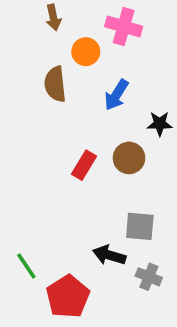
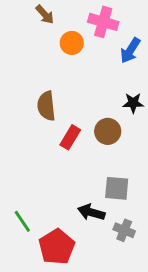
brown arrow: (53, 17) -> (45, 14), turned -30
brown semicircle: (55, 84) -> (46, 106), moved
blue arrow: (116, 95) -> (130, 50), moved

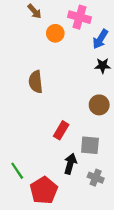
black star: (133, 103) -> (103, 66), moved
brown circle: (108, 131) -> (99, 105), moved
red rectangle: (70, 137) -> (61, 130), moved
black arrow: (91, 212) -> (70, 164), turned 90

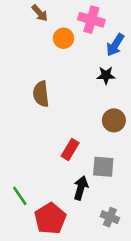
black star: (103, 66) -> (106, 75), moved
gray cross: (96, 178) -> (110, 217), moved

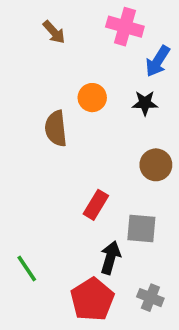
brown arrow: (40, 13) -> (54, 32), moved
orange circle: (64, 38) -> (92, 98), moved
red pentagon: (50, 218) -> (92, 299), moved

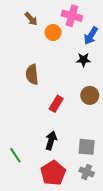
orange circle: (92, 98) -> (53, 33), moved
red rectangle: (96, 205) -> (56, 104), moved
gray square: (141, 228) -> (87, 147), moved
black arrow: (110, 258) -> (51, 140), moved

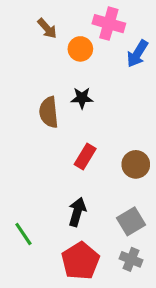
black star: (83, 60) -> (82, 98), moved
brown circle: (90, 95) -> (136, 164), moved
gray square: (87, 147) -> (131, 221), turned -36

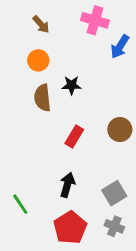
orange circle: (80, 49) -> (38, 60), moved
brown circle: (136, 164) -> (120, 130), moved

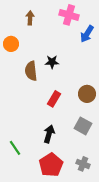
brown arrow: (41, 24) -> (30, 18), turned -136
orange circle: (38, 60) -> (11, 44), moved
gray square: (114, 193) -> (83, 126), moved, turned -30

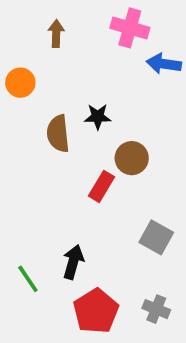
blue arrow: (87, 34) -> (164, 64), turned 66
brown circle: (87, 94) -> (132, 158), moved
black arrow: (49, 134) -> (73, 262), moved

